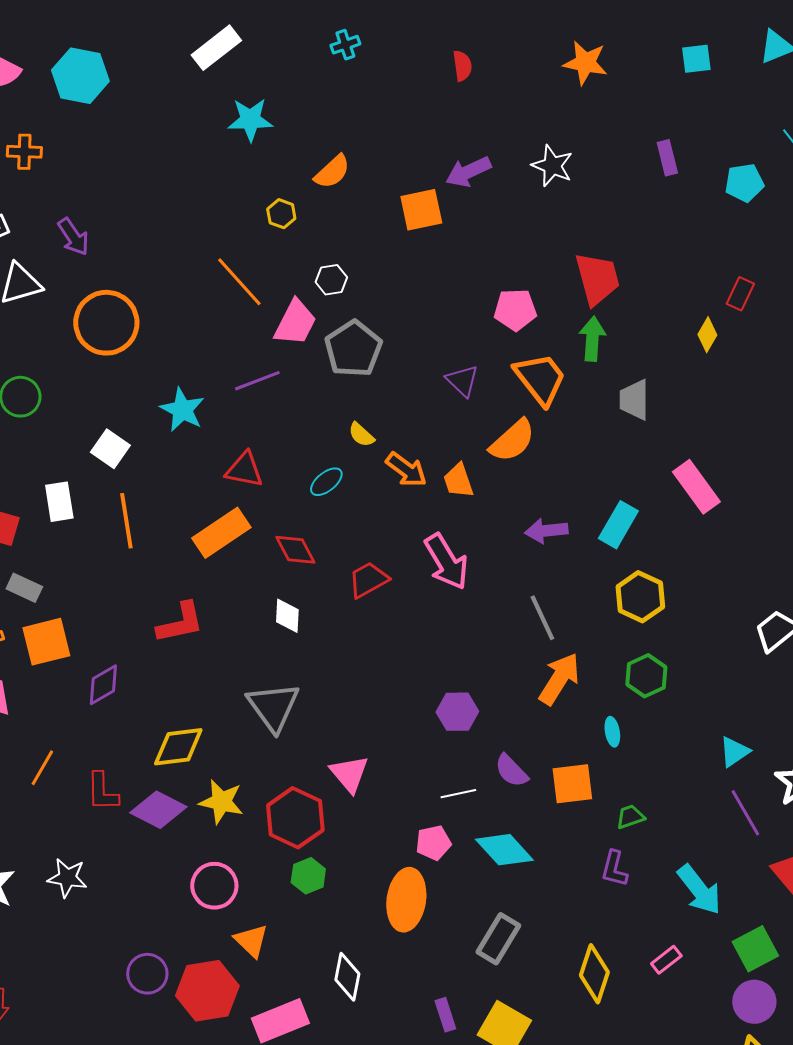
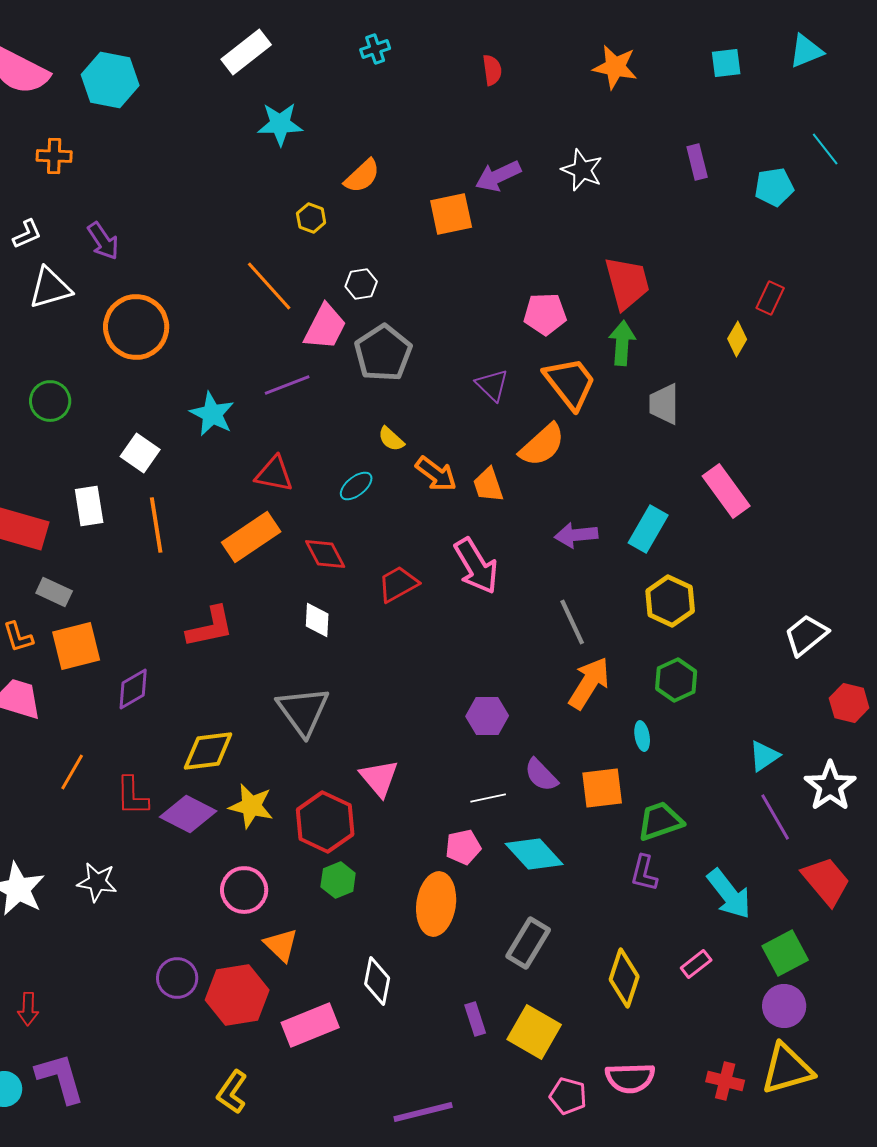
green trapezoid: (630, 817) -> (660, 821), size x1.6

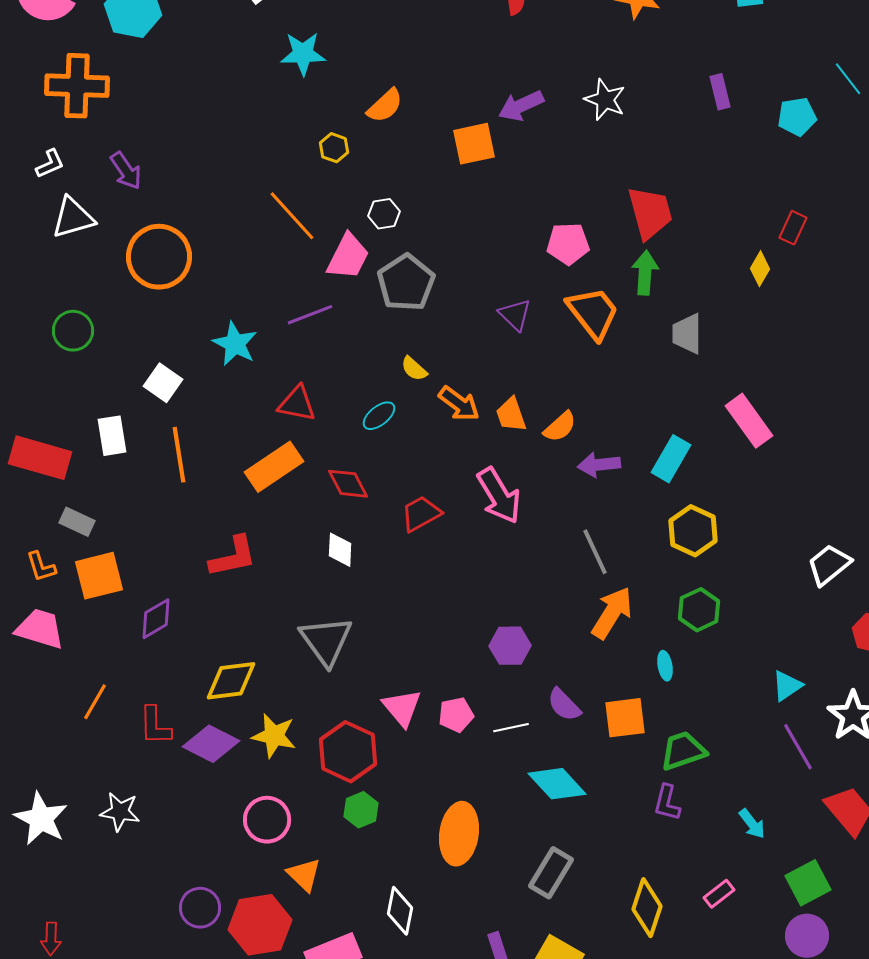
orange cross: (54, 156) -> (77, 86), size x1.8
orange semicircle: (542, 445) -> (560, 427), moved, size x0.7
pink pentagon: (463, 847) -> (456, 715), moved
cyan arrow: (729, 894) -> (752, 824), size x0.6

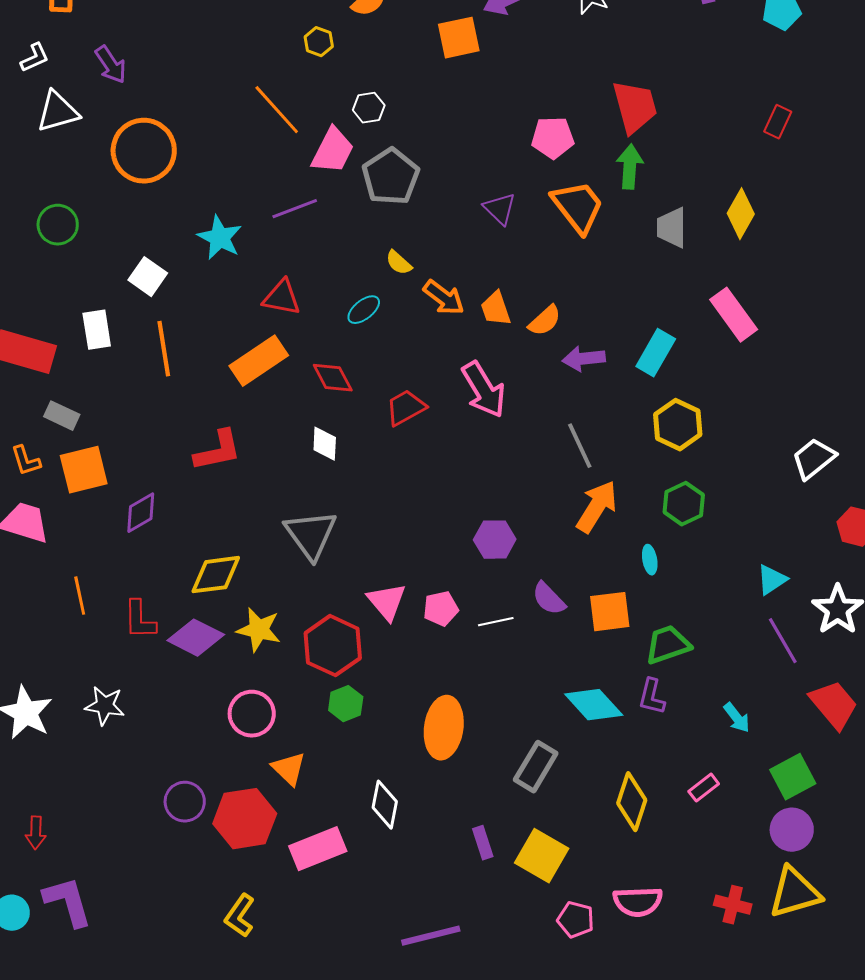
yellow diamond: (760, 269) -> (741, 214), moved, size x1.4
orange line: (95, 702) -> (80, 596), turned -42
cyan diamond: (557, 784) -> (594, 705), moved

